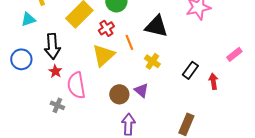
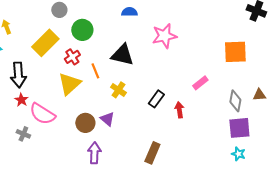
pink semicircle: (76, 85) -> (42, 114), turned -48

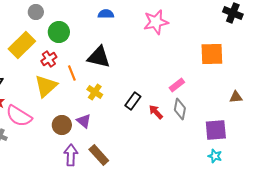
pink star: (164, 36) -> (156, 22), moved
gray diamond: (235, 101) -> (180, 109), moved
red arrow: (179, 110) -> (156, 112), turned -35
brown rectangle: (152, 153) -> (99, 155), moved, turned -65

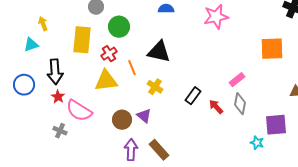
yellow rectangle: (22, 45) -> (82, 40), turned -40
yellow triangle: (46, 86) -> (106, 81), turned 35
cyan star: (215, 156) -> (257, 143), moved

